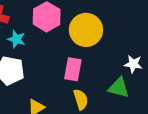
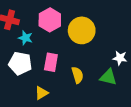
pink rectangle: (73, 69) -> (51, 62), moved
yellow semicircle: (81, 99) -> (77, 75), moved

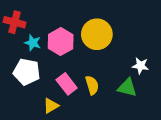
pink hexagon: (50, 20) -> (61, 42), moved
pink rectangle: (51, 62) -> (67, 84), moved, turned -48

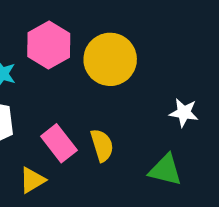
pink hexagon: (61, 42) -> (49, 45), moved
green triangle: (127, 88) -> (165, 170), moved

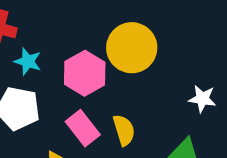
pink hexagon: (49, 45) -> (85, 73), moved

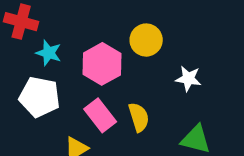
yellow circle: (132, 48) -> (146, 40), size x0.7
white star: (202, 99) -> (188, 79), moved

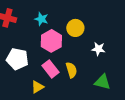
cyan star: (49, 53) -> (41, 19), moved

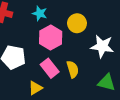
white star: (98, 49) -> (102, 46), size x1.5

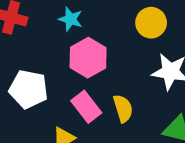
yellow circle: (77, 23) -> (151, 23), moved

